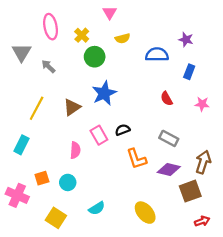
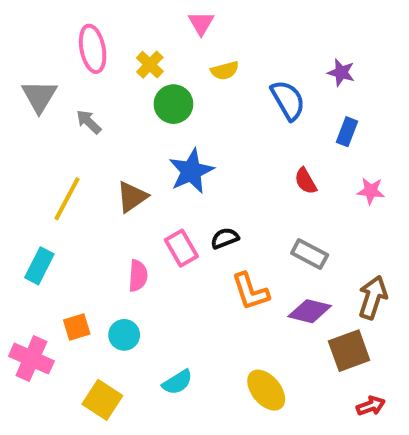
blue semicircle: (157, 55) -> (288, 100), turned 60

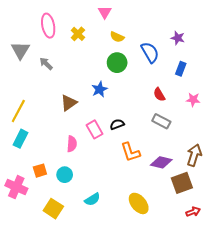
yellow semicircle: (225, 71) -> (117, 37), turned 40
green circle: (173, 104) -> (117, 63), moved
blue star: (191, 171) -> (100, 89), size x0.7
yellow line: (67, 199) -> (18, 111), moved
gray rectangle: (310, 254) -> (161, 121), moved

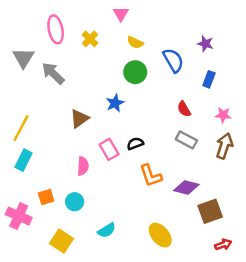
gray arrow: (46, 64) -> (53, 73), size x1.5
brown arrow: (194, 155) -> (224, 146), moved

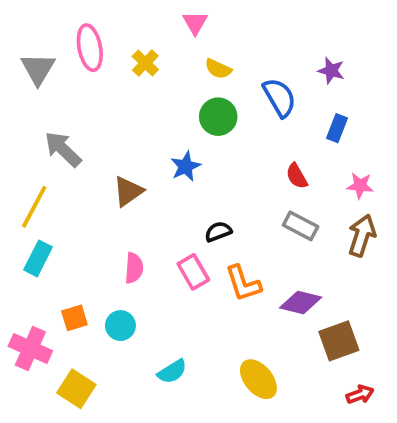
gray triangle: (23, 58) -> (38, 69), moved
gray arrow: (53, 73) -> (63, 149), moved
pink rectangle: (109, 149) -> (193, 272), moved
yellow square: (61, 241) -> (76, 389), moved

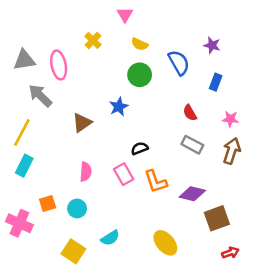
pink ellipse: (90, 48) -> (59, 65), moved
gray triangle: (38, 69) -> (24, 60), moved, turned 50
yellow square: (76, 389) -> (73, 251), moved

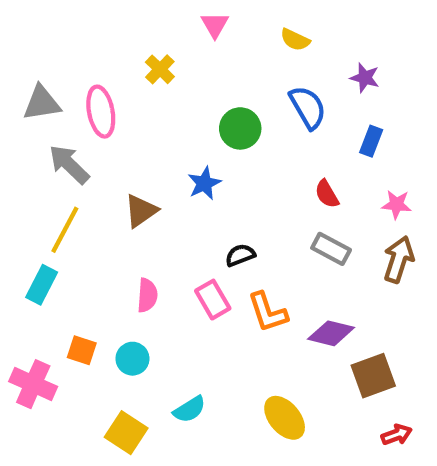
yellow semicircle: (140, 44) -> (295, 40), moved
yellow line: (22, 132) -> (65, 230), moved
orange square: (48, 204) -> (82, 350), turned 35

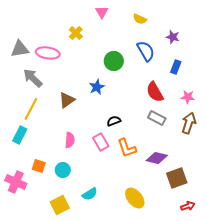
pink ellipse: (101, 112) -> (48, 53), turned -70
red semicircle: (327, 194) -> (155, 92), size x1.5
yellow square: (126, 433) -> (60, 205), turned 30

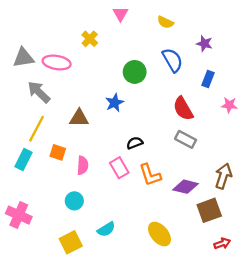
pink star: (188, 97) -> (229, 105), moved
brown triangle: (67, 100) -> (79, 118), turned 36
brown arrow: (189, 123) -> (223, 176), moved
orange square: (39, 166) -> (58, 152), moved

